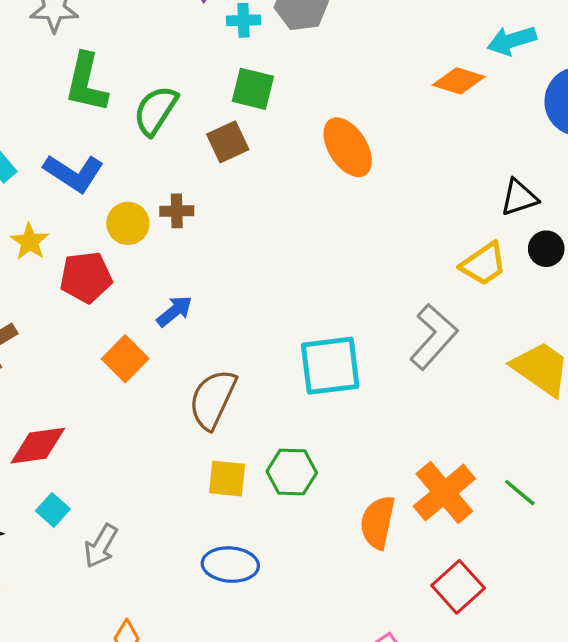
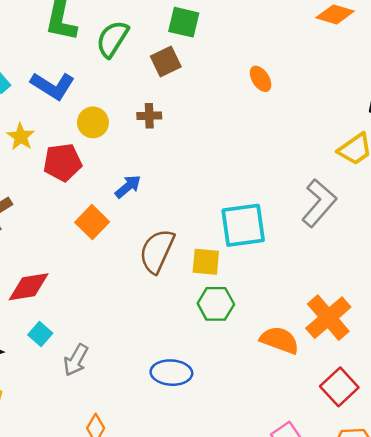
orange ellipse: (348, 147) -> (261, 79), moved, size x0.6
brown cross: (177, 211) -> (149, 116), moved
yellow square: (227, 479) -> (206, 262), moved
orange semicircle: (378, 522) -> (280, 340), turned 99

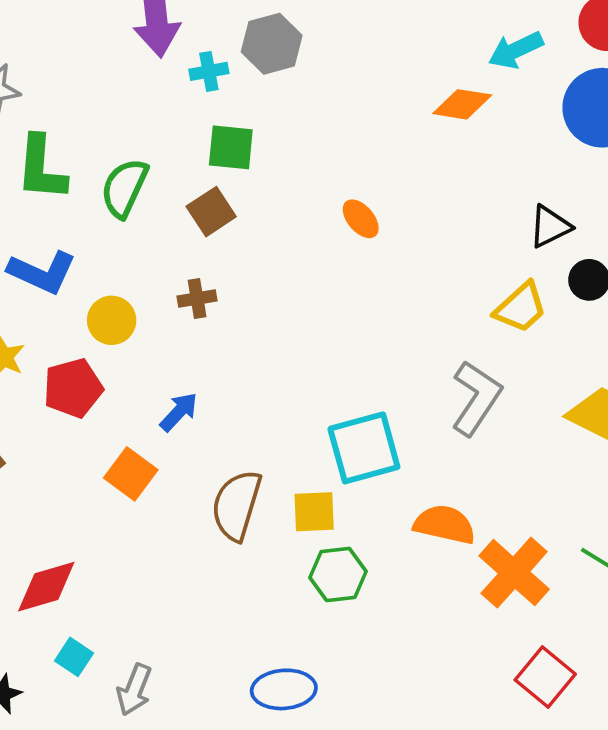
orange semicircle: (280, 340) -> (445, 524), moved

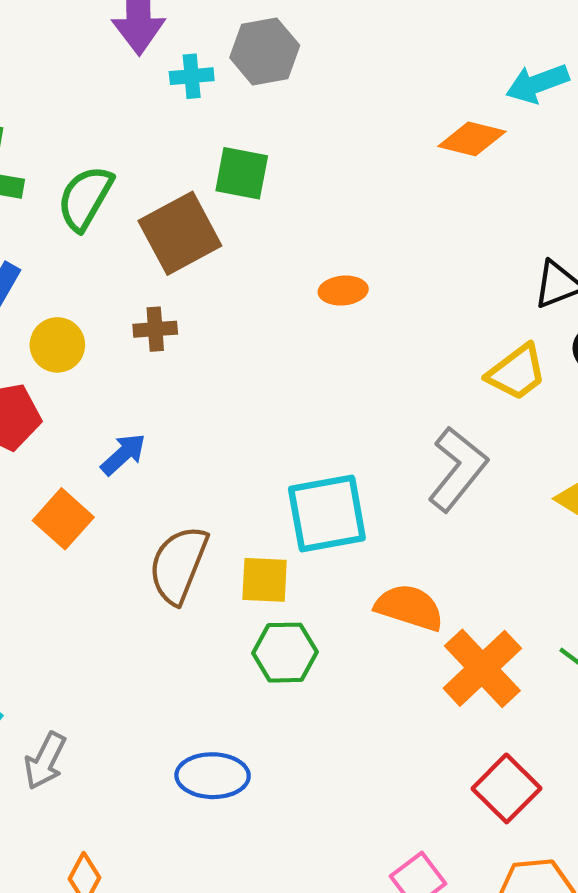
green square: (231, 147) -> (242, 173), moved
brown square: (211, 212) -> (180, 233), size x1.5
orange ellipse: (361, 219) -> (343, 291), moved, turned -60

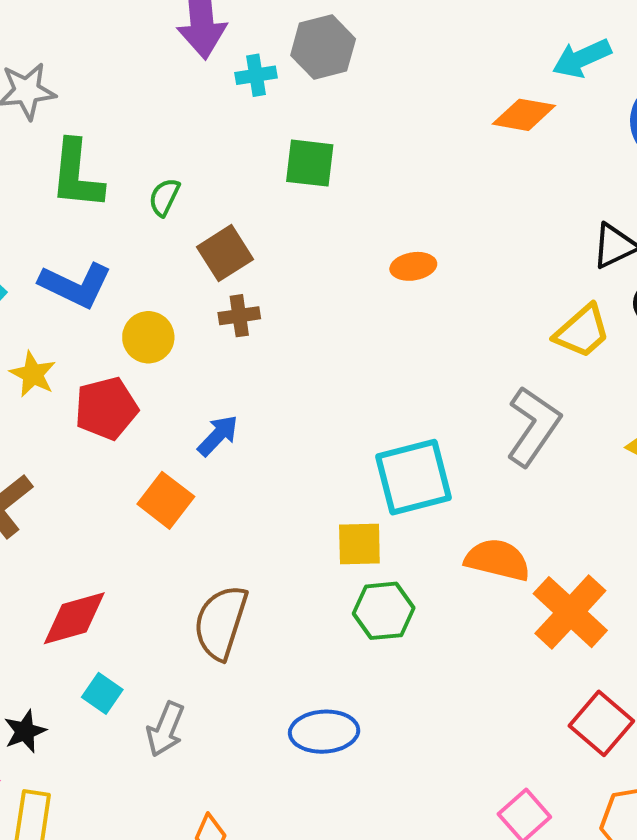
green semicircle: (85, 198) -> (164, 197), size x0.6
brown square: (180, 233) -> (225, 253), moved, size x0.7
brown semicircle: (178, 565) -> (221, 622), moved

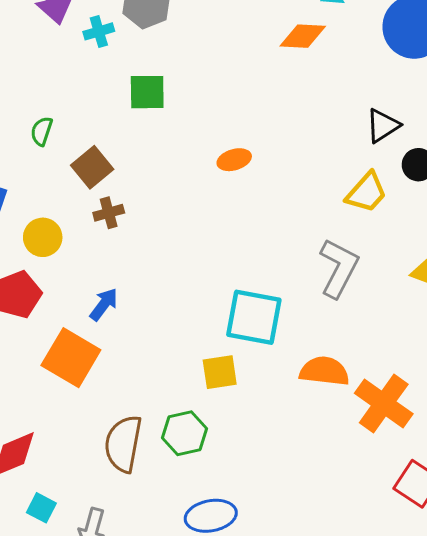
cyan square: (413, 477) -> (254, 317), turned 32
orange square: (166, 500) -> (71, 358), size x1.4
green hexagon: (384, 611) -> (185, 433), moved

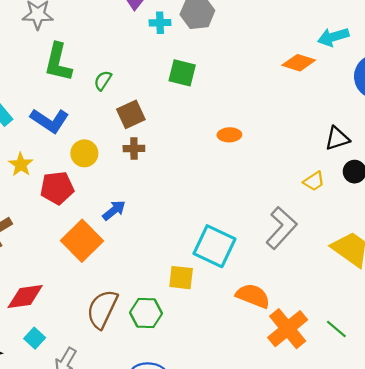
yellow trapezoid: (366, 192) -> (314, 181), size x0.7

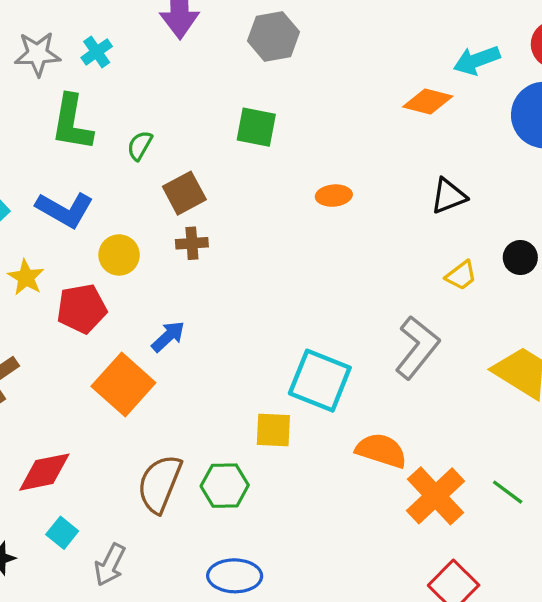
cyan cross: (160, 23) -> (97, 52), moved, turned -30
orange ellipse: (229, 135) -> (334, 196), moved
black triangle: (337, 138) -> (448, 196), moved

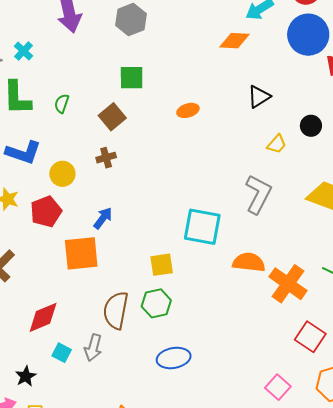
brown square: (184, 193) -> (112, 117), moved
orange square: (123, 384) -> (81, 253), turned -36
yellow square: (273, 430) -> (162, 265), moved
gray arrow: (110, 565) -> (93, 348), moved

